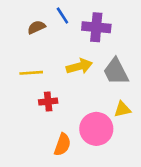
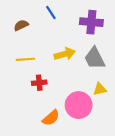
brown semicircle: (36, 27) -> (21, 25), moved
purple cross: (96, 27) -> (91, 22), moved
orange semicircle: (62, 145) -> (51, 118), turned 30

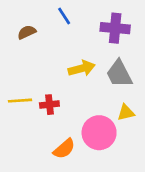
yellow line: (25, 59) -> (20, 101), moved

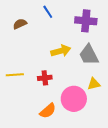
red cross: (49, 105) -> (45, 78), moved

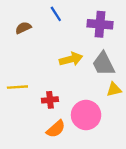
red cross: (45, 78) -> (50, 100), moved
yellow triangle: (94, 84) -> (114, 89), moved

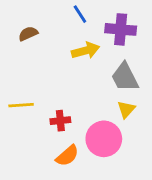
blue line: (56, 14) -> (80, 14), moved
yellow arrow: (71, 59) -> (86, 50), moved
yellow triangle: (114, 89) -> (126, 109), moved, turned -35

